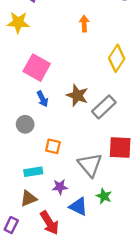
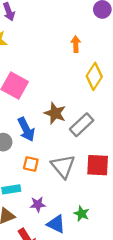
orange arrow: (84, 24) -> (76, 44), moved
blue arrow: (43, 99) -> (26, 129), moved, size x1.5
gray triangle: (90, 165) -> (63, 166), moved

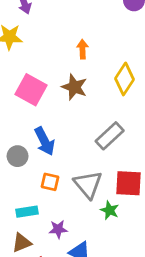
orange arrow: (76, 44) -> (83, 49), moved
brown star: (55, 113) -> (74, 87), moved
green star: (82, 214) -> (110, 210), moved

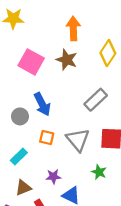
orange arrow: (83, 49) -> (73, 29), size x1.5
green star: (110, 210) -> (99, 172), moved
cyan rectangle: (27, 212) -> (19, 156), moved, turned -36

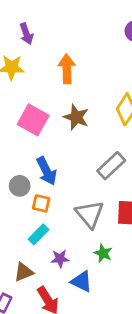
orange arrow: (73, 29) -> (67, 69), moved
orange square: (47, 138) -> (41, 203), moved
cyan rectangle: (19, 156) -> (38, 234), moved
green star: (99, 172) -> (103, 253), moved

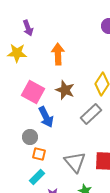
gray rectangle: (111, 166) -> (91, 114), moved
blue arrow: (47, 171) -> (46, 117), moved
gray circle: (20, 186) -> (30, 137), moved

